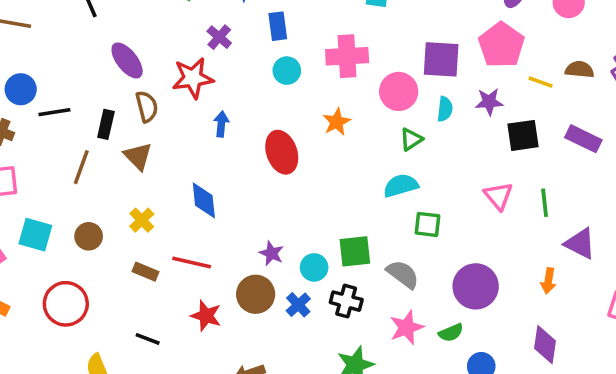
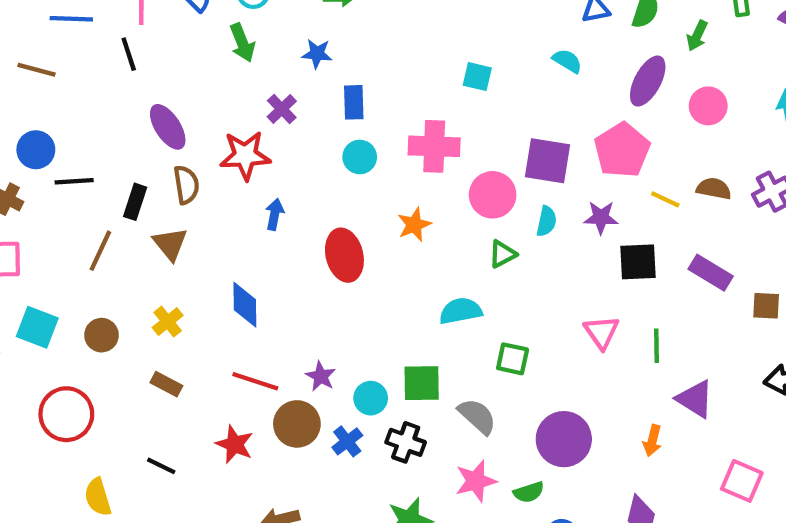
cyan semicircle: (401, 186) -> (461, 311), moved
red line: (192, 263) -> (255, 381), moved

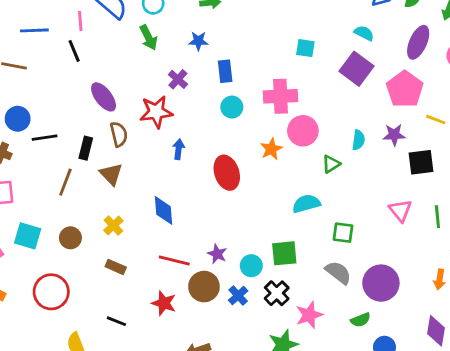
purple square: (548, 161) -> (356, 69), moved, turned 32
pink circle: (493, 195) -> (303, 131), moved
gray semicircle: (477, 416) -> (338, 273), moved
black cross: (406, 442) -> (277, 293), turned 30
pink star: (476, 481) -> (309, 315), moved

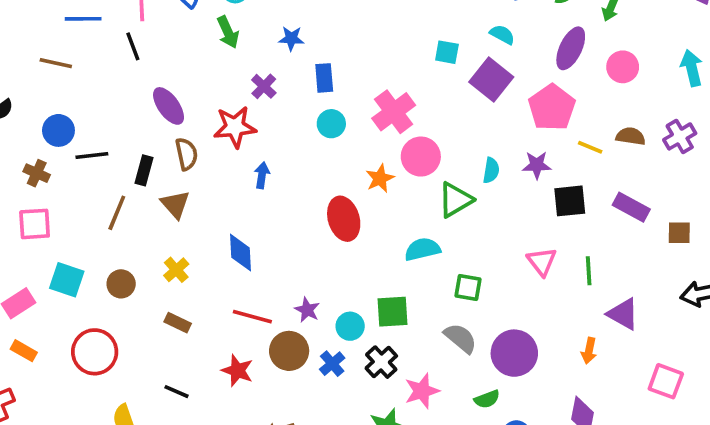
cyan square: (305, 48) -> (447, 52), moved
pink cross: (280, 96) -> (394, 112), turned -36
green triangle: (331, 164) -> (455, 200), size x1.5
red ellipse: (227, 173) -> (344, 219), moved

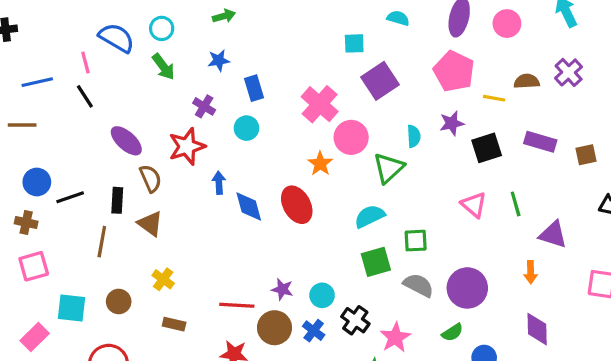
purple square: (491, 80) -> (380, 81), moved, turned 30
cyan circle: (331, 124) -> (246, 128), moved
blue diamond: (241, 253) -> (249, 207), moved
green square: (392, 312) -> (376, 262), moved

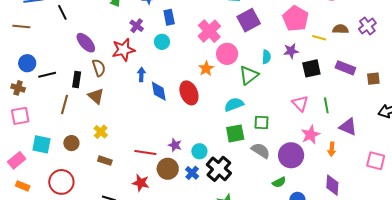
black cross: (355, 320) -> (219, 169), size x1.4
pink star: (395, 337) -> (311, 135), moved

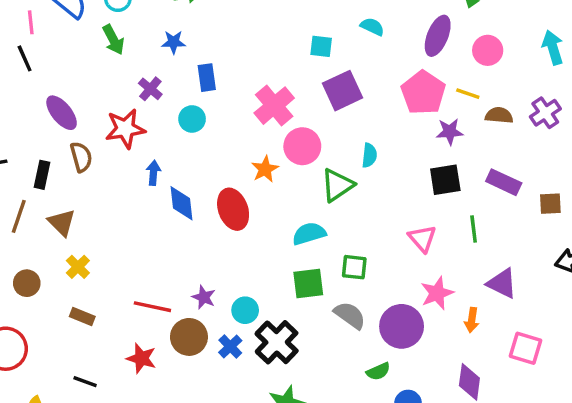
yellow line: (319, 38) -> (468, 94), moved
purple star: (291, 51) -> (450, 132), moved
brown triangle: (96, 96) -> (62, 222), moved
green line: (326, 105) -> (474, 229), moved
pink square: (376, 161) -> (525, 348), moved

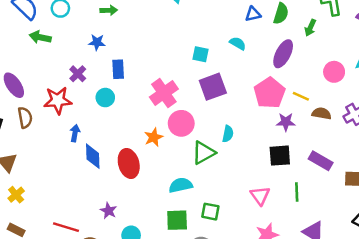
green arrow: (113, 40) -> (40, 37), moved, turned 125
pink circle: (488, 50) -> (334, 72), moved
purple star: (204, 297) -> (108, 211), moved

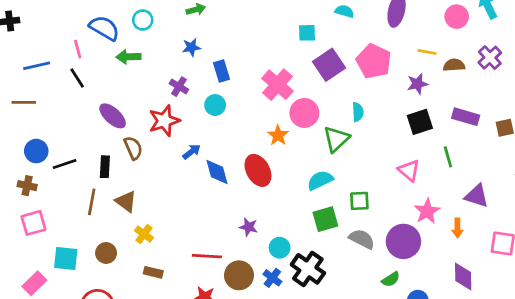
pink pentagon: (269, 93) -> (374, 61), moved
blue arrow: (75, 133) -> (192, 152), turned 56

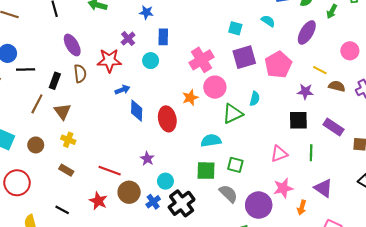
pink triangle: (409, 170) -> (279, 154), turned 42
yellow cross: (144, 234) -> (68, 140), turned -32

